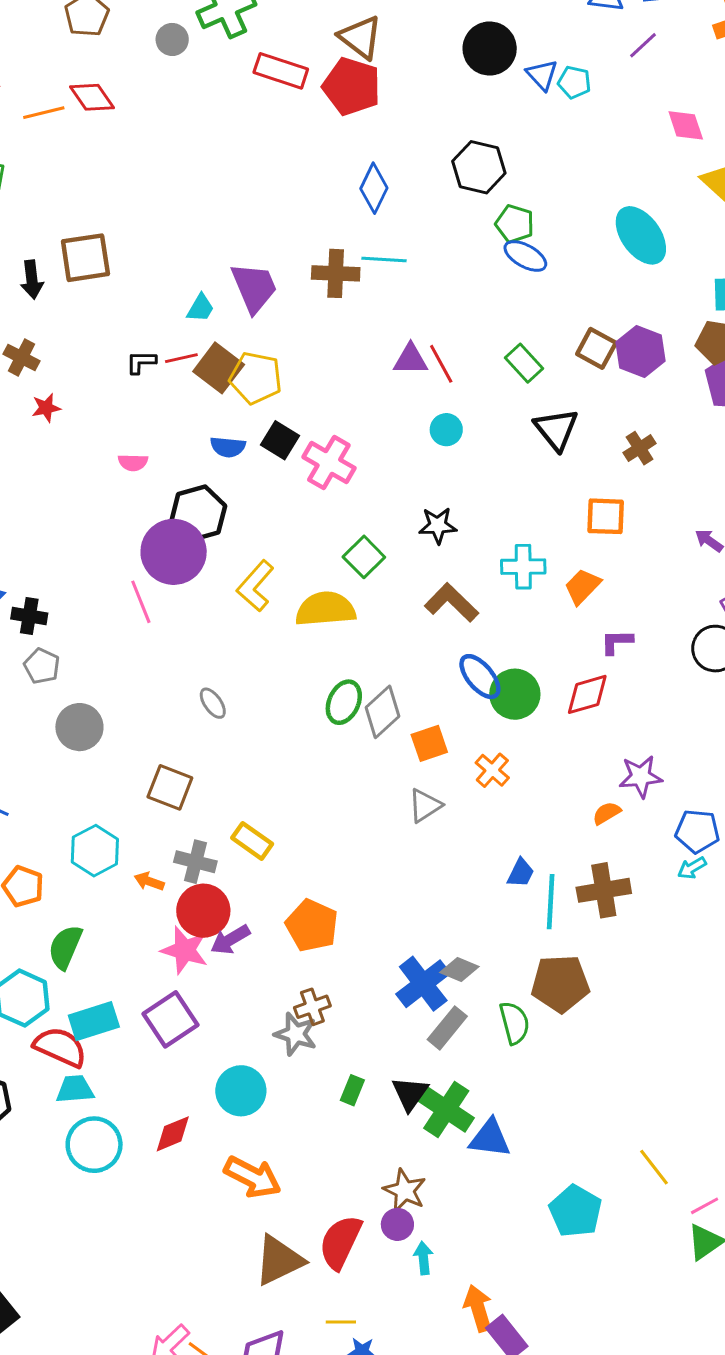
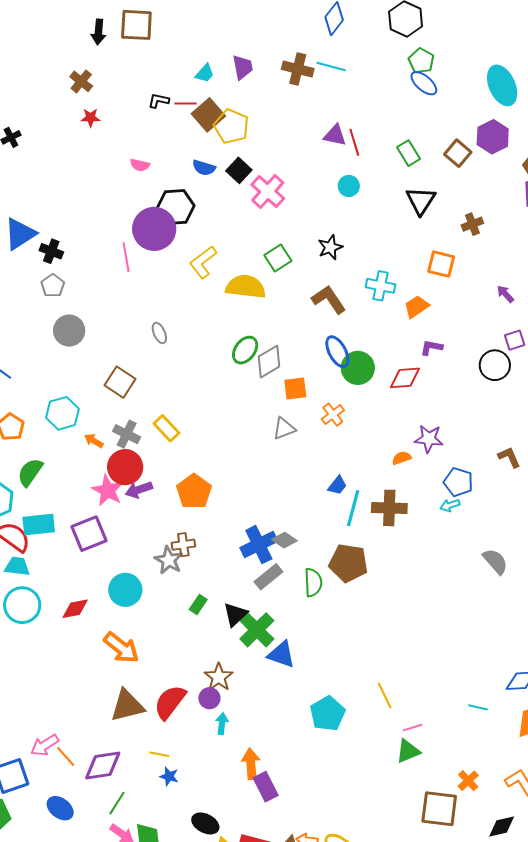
purple trapezoid: (254, 288) -> (243, 67), size x0.7
purple hexagon: (640, 351) -> (493, 137), moved
black star: (438, 525) -> (330, 247), turned -30

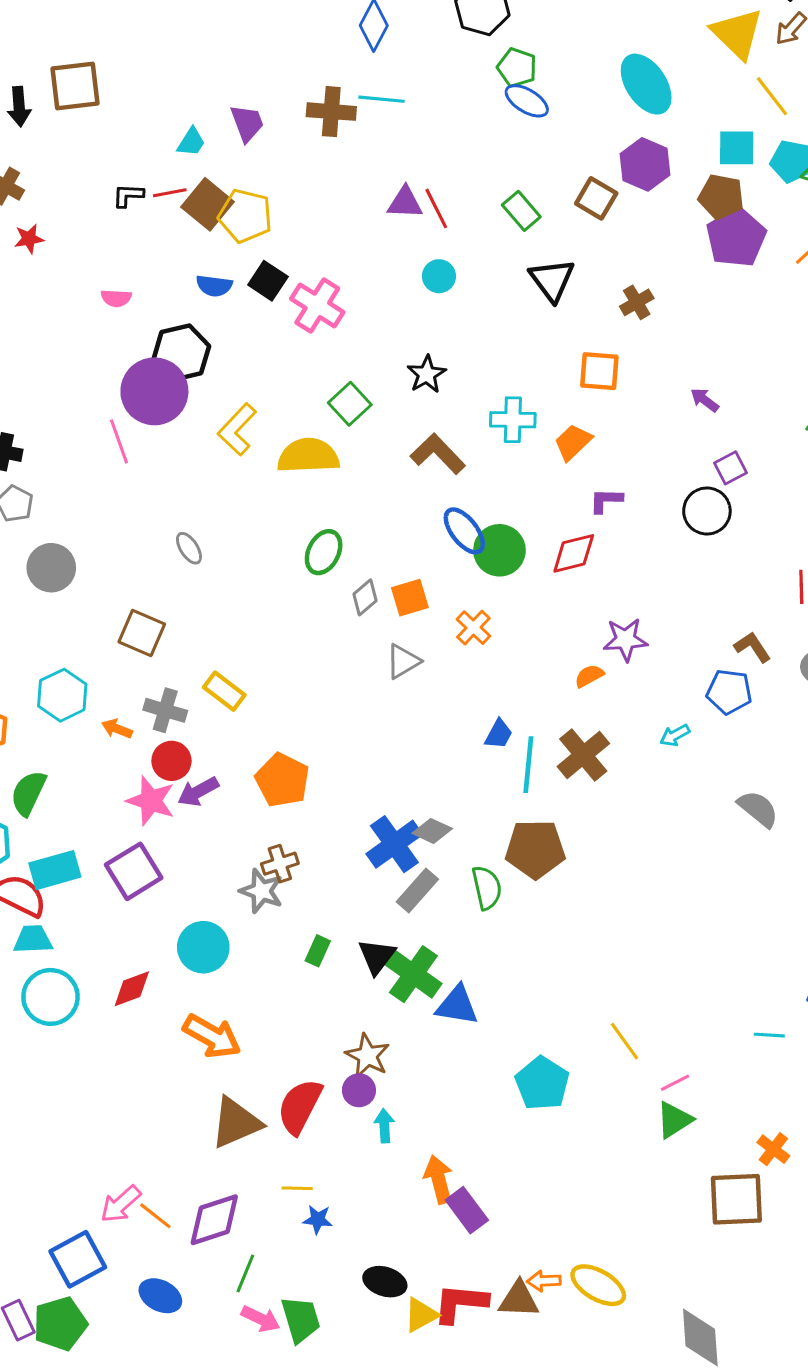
gray diamond: (269, 362) -> (365, 597), moved, size x0.7
red circle: (125, 467) -> (171, 761), size x0.7
blue pentagon: (458, 482) -> (729, 692), moved
brown cross: (389, 508) -> (583, 755), turned -32

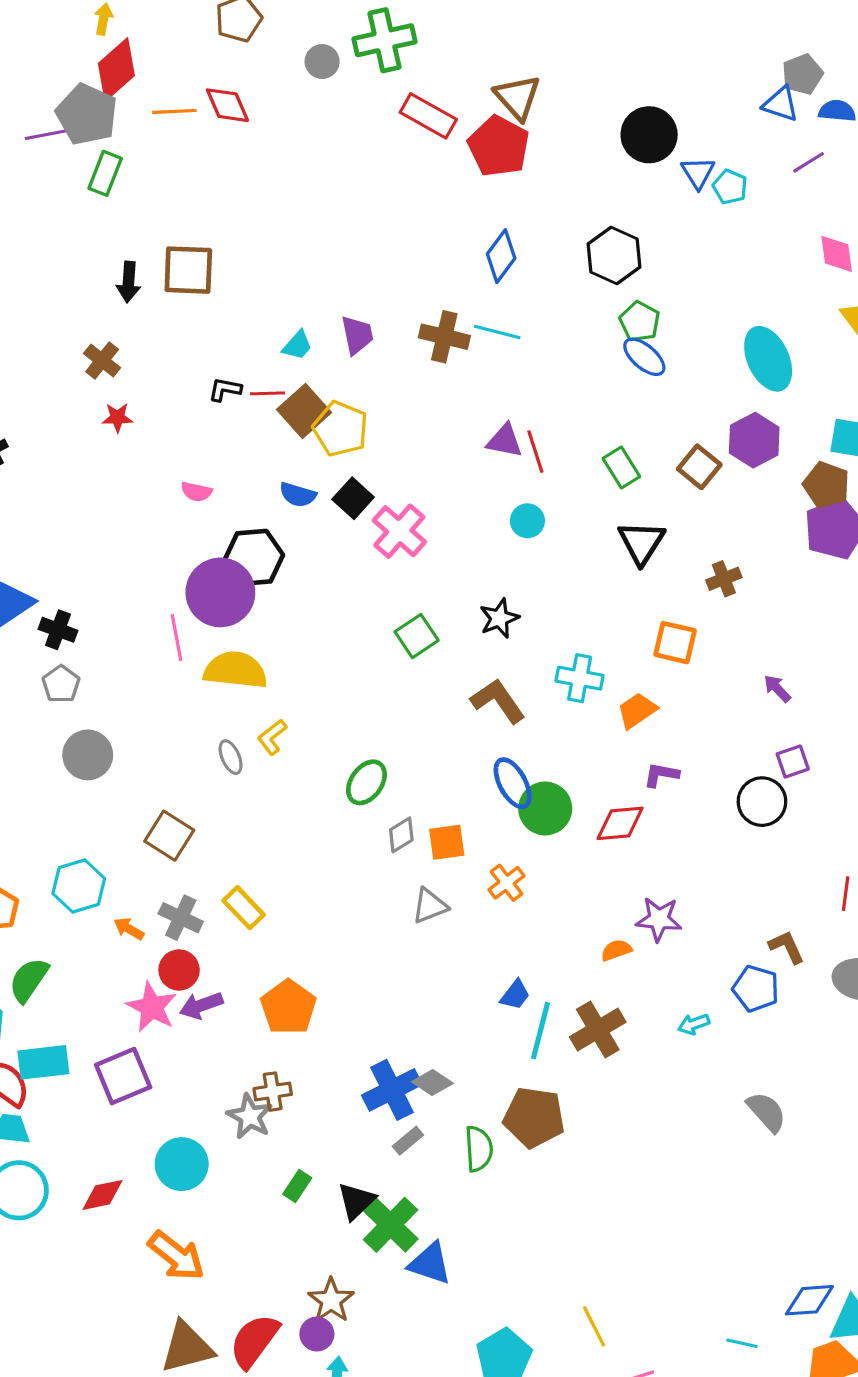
yellow L-shape: (237, 429) -> (272, 737), moved, size x0.7
yellow semicircle: (308, 456) -> (235, 670), moved
gray rectangle: (417, 891) -> (408, 1141), size x0.7

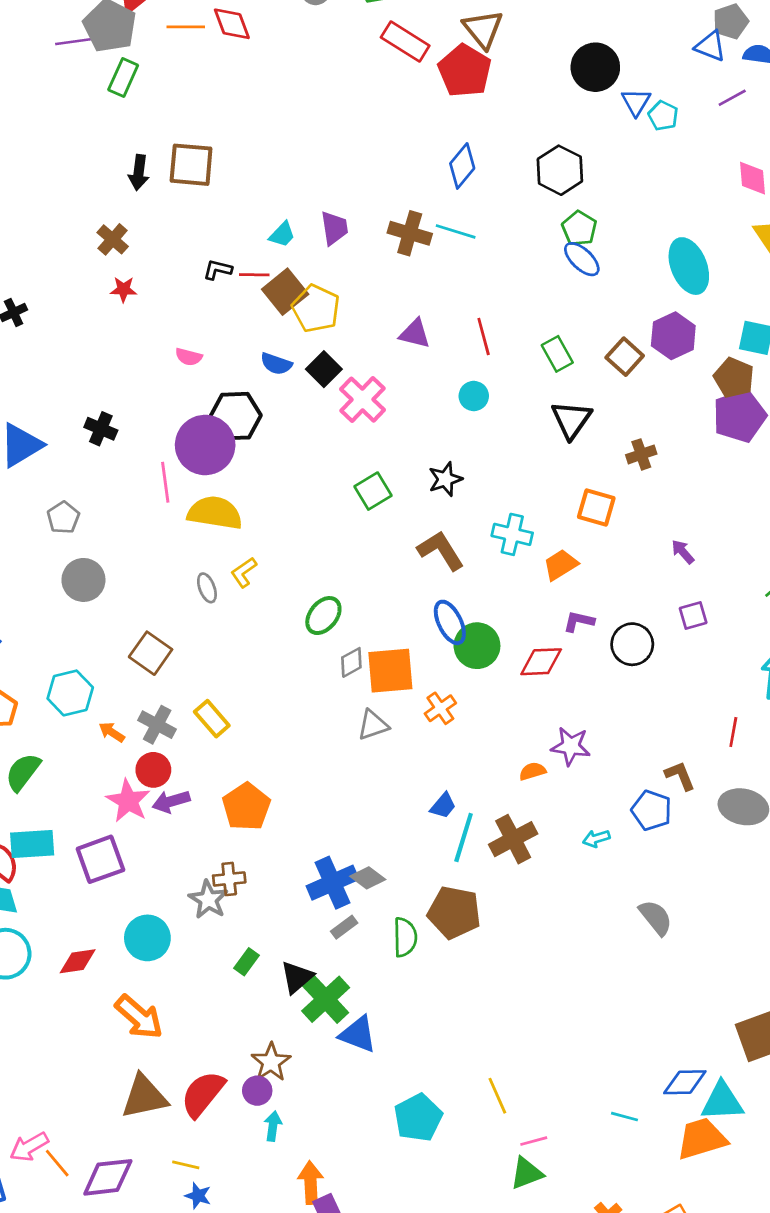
purple triangle: (505, 441) -> (415, 334), moved
black cross: (58, 630) -> (101, 429), moved
black circle: (762, 802) -> (632, 644), moved
orange square: (447, 842) -> (390, 671), size x1.5

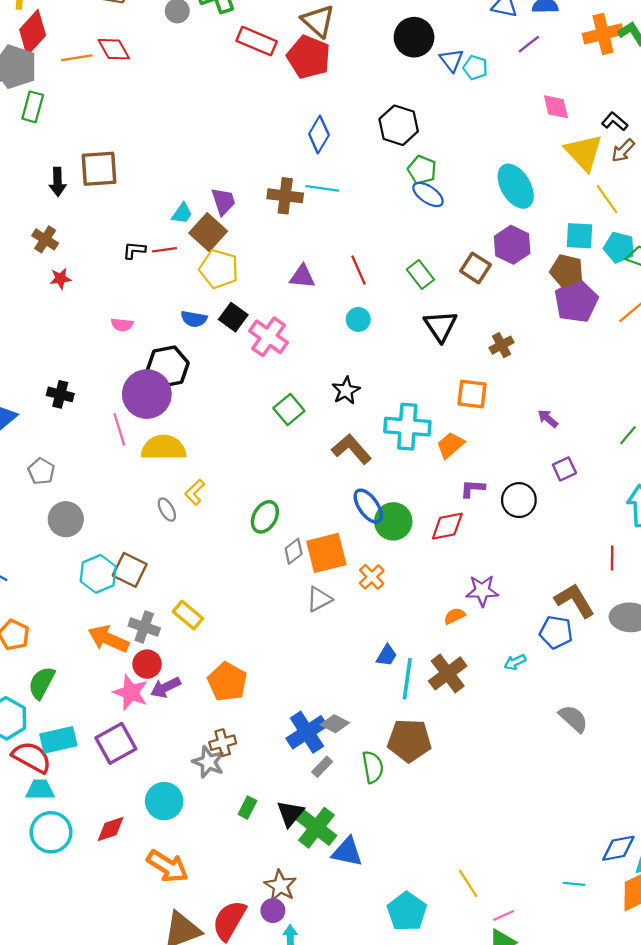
brown square: (285, 292) -> (208, 232), moved
cyan cross: (512, 534) -> (407, 427), size x1.4
cyan hexagon: (70, 693) -> (98, 574), moved
orange arrow: (112, 732) -> (108, 639), size x1.8
brown L-shape: (680, 776) -> (575, 600), size x1.5

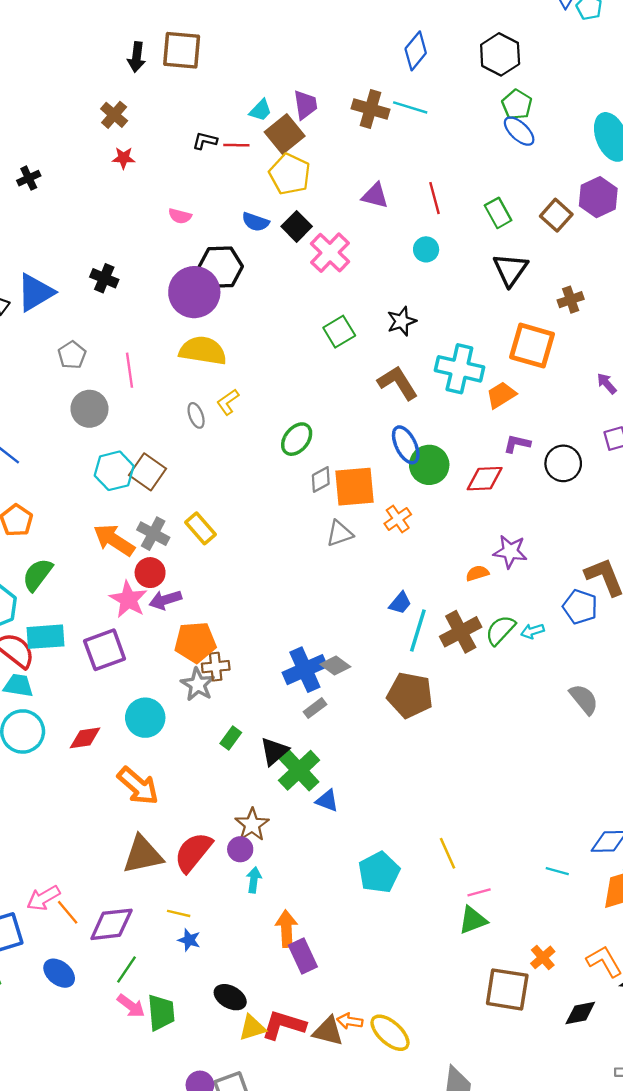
orange square: (472, 394) -> (532, 346), size x1.4
pink line: (119, 429) -> (130, 370), moved
orange pentagon: (227, 682) -> (195, 642), moved, turned 30
green semicircle: (373, 767) -> (500, 630), moved, turned -136
blue triangle: (347, 852) -> (327, 801), size x0.7

